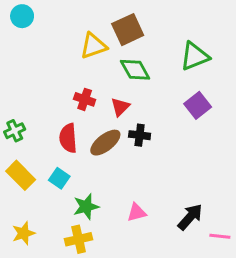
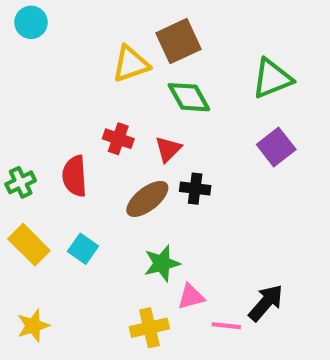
red semicircle: (68, 138) -> (75, 176), moved
green star: (86, 207) -> (162, 263), moved
pink line: (220, 236) -> (226, 326), moved
yellow cross: (79, 239) -> (149, 328), moved

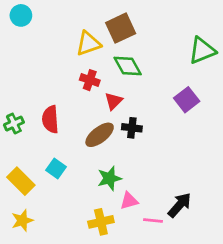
green triangle: (272, 78) -> (202, 51), moved
red cross: (118, 139) -> (90, 80), moved
yellow rectangle: (29, 245) -> (21, 181), moved

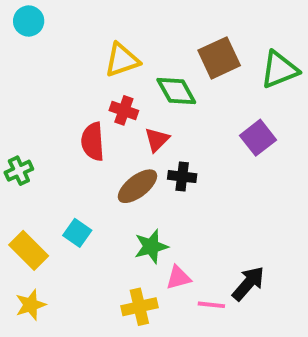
brown square: (121, 28) -> (219, 58), moved
red semicircle: (50, 119) -> (93, 142), moved

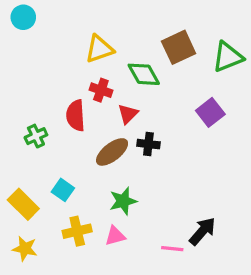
green cross: (19, 171) -> (36, 136), moved
pink triangle: (178, 278) -> (115, 236), moved
yellow star: (31, 305) -> (25, 249), turned 30
yellow cross: (139, 307) -> (77, 231), moved

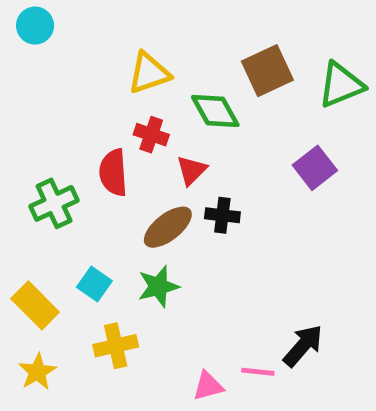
green cross: (36, 136) -> (54, 203), size x1.4
green star: (123, 201) -> (158, 286), moved
pink triangle: (115, 236) -> (208, 386), moved
yellow star: (25, 249) -> (37, 372), turned 30

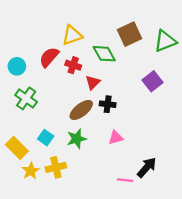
cyan circle: (35, 26) -> (17, 66), moved
red semicircle: (113, 173) -> (49, 57), moved, turned 45
green cross: (54, 203) -> (26, 98), turned -30
yellow star: (37, 372) -> (31, 171), moved
pink triangle: (208, 386) -> (116, 138), moved

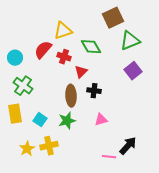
brown square: (129, 34) -> (113, 18), moved
green triangle: (165, 41) -> (130, 41), moved
brown ellipse: (81, 110) -> (71, 96), turned -55
yellow rectangle: (17, 148) -> (15, 114), moved, turned 36

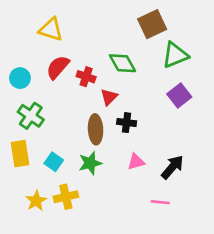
yellow triangle: (63, 31) -> (51, 29), moved, turned 36
black arrow: (128, 146) -> (172, 167), moved
pink line: (109, 157) -> (160, 202), moved

